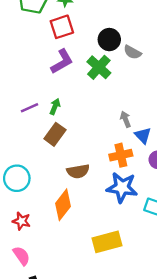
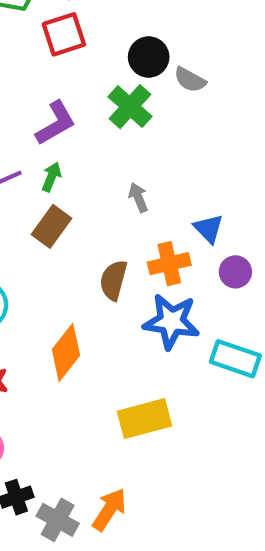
purple L-shape: (62, 61) -> (56, 123), moved
gray arrow: (125, 119) -> (138, 197), moved
brown semicircle: (78, 171) -> (113, 280), moved, turned 115

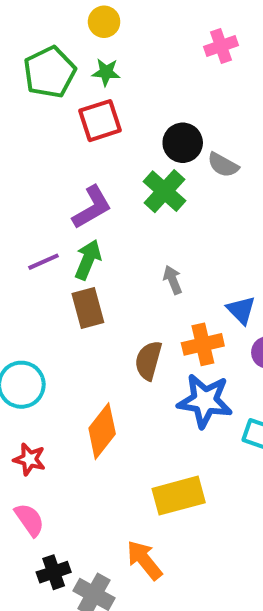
green arrow: (52, 177) -> (88, 260), size x1.4
brown rectangle: (52, 226) -> (88, 308), turned -51
orange arrow: (109, 510) -> (144, 560), moved, turned -72

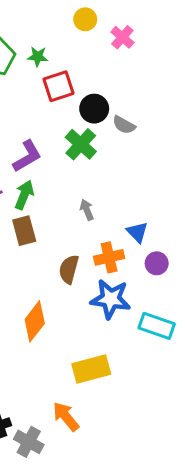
yellow circle: (104, 22) -> (85, 19), moved
pink cross: (221, 46) -> (122, 37), turned -30
red square: (100, 121) -> (58, 86), moved

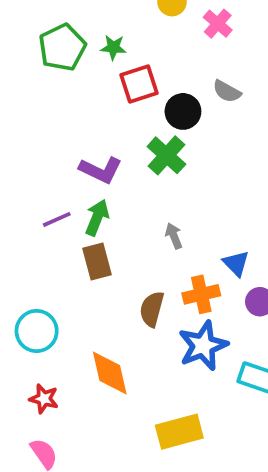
gray semicircle: (124, 125) -> (227, 91), moved
purple L-shape: (27, 156) -> (101, 170), turned 56
blue star: (111, 299) -> (203, 346), turned -30
orange diamond: (35, 321) -> (110, 373), turned -51

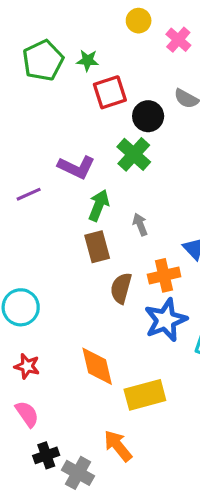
green arrow: (97, 218) -> (99, 205), moved
purple line: (57, 219) -> (29, 194), moved
brown rectangle: (97, 261) -> (97, 247), moved
orange diamond: (110, 373) -> (97, 366), moved

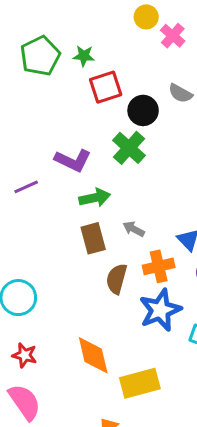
yellow circle: (139, 21) -> (146, 17), moved
green arrow: (99, 205) -> (95, 198), turned 56
gray arrow: (140, 224) -> (134, 229), moved, turned -40
pink semicircle: (27, 414) -> (25, 402), size x1.4

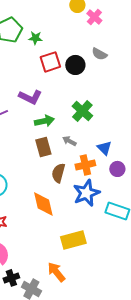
green star: (84, 56) -> (35, 38), moved
red square: (106, 87) -> (50, 62), moved
green cross: (129, 148) -> (82, 111), moved
orange diamond: (93, 355) -> (43, 204), moved

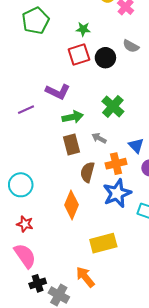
green star: (35, 38) -> (83, 29), moved
orange diamond: (43, 204) -> (72, 205), turned 36

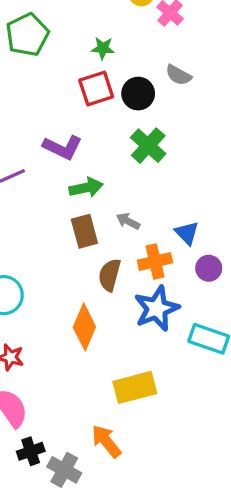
green cross: (113, 106) -> (148, 146), moved

